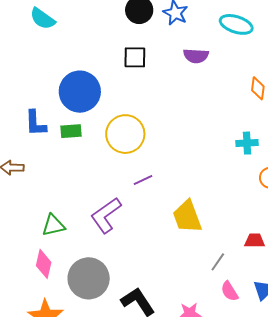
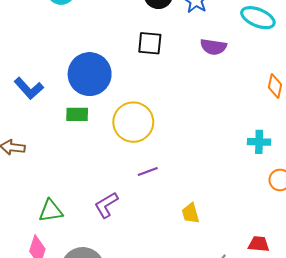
blue L-shape: (36, 123) -> (29, 88), moved, turned -44
purple L-shape: (106, 215) -> (106, 205), size x0.7
yellow trapezoid: (187, 217) -> (191, 213), size x0.6

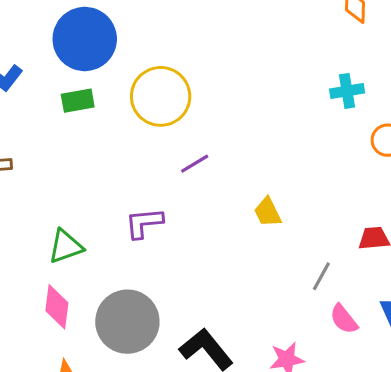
purple L-shape: (106, 205) -> (144, 223), turned 36

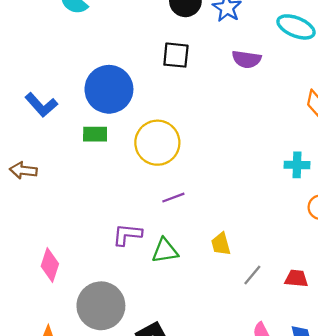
green triangle: (66, 246) -> (165, 251), moved
gray line: (321, 276) -> (252, 275), moved
pink diamond: (57, 307) -> (50, 265), moved

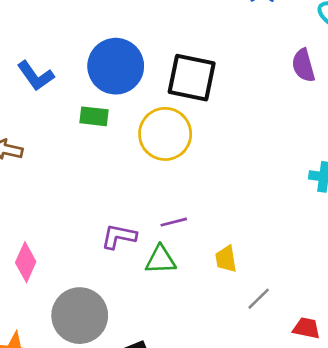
black square: (176, 55) -> (192, 78), moved, size x1.5
purple semicircle: (246, 59) -> (303, 65), moved, turned 60
purple line: (173, 198) -> (174, 222), moved
red trapezoid: (296, 278) -> (306, 328), moved

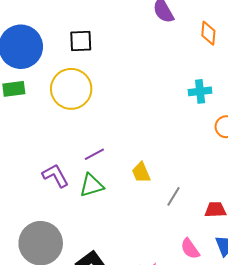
black square: (192, 78) -> (81, 41), size x0.6
purple L-shape: (119, 237) -> (55, 176), turned 64

